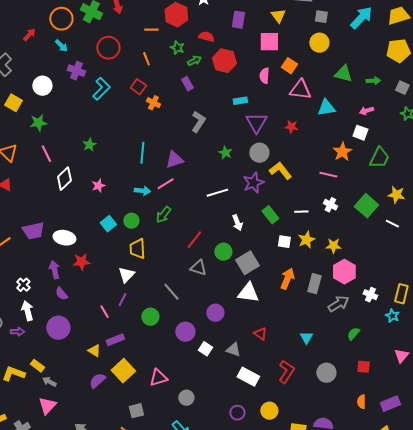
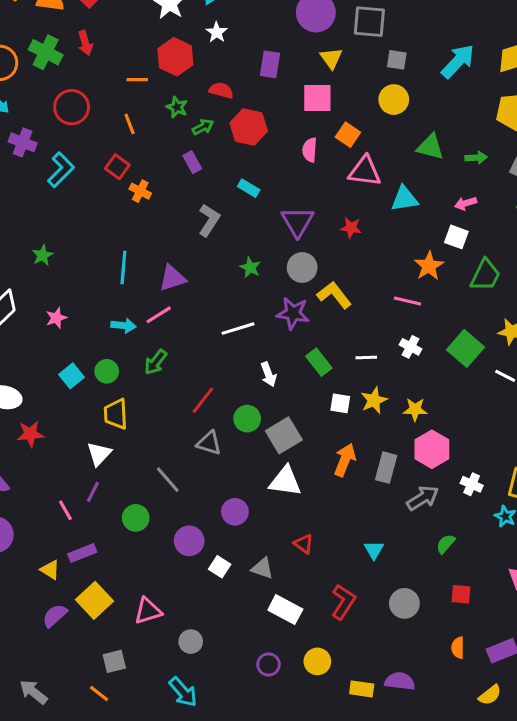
cyan rectangle: (240, 101) -> (249, 188), moved, turned 40
purple star: (253, 183) -> (293, 313), turned 30

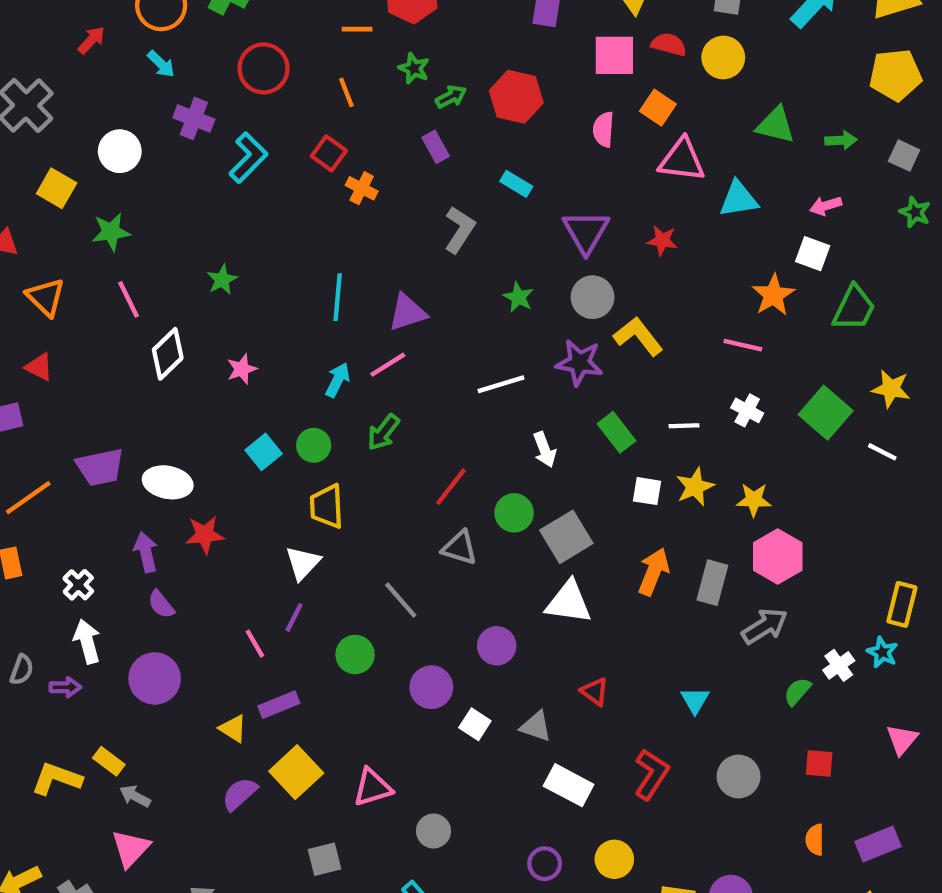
red semicircle: (221, 90) -> (669, 44), moved
cyan arrow: (123, 326) -> (338, 380), turned -70
white cross: (472, 484) -> (839, 665), moved, turned 30

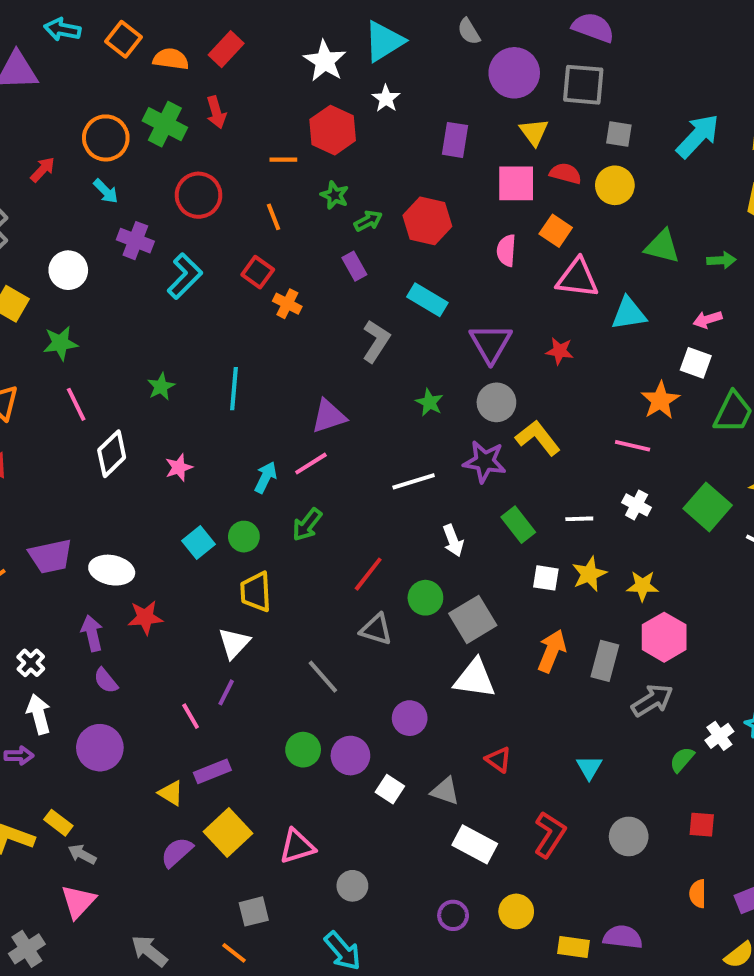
cyan rectangle: (516, 184) -> (427, 300), size x1.4
cyan line: (338, 297) -> (234, 389), moved
green circle: (355, 654) -> (303, 750), moved

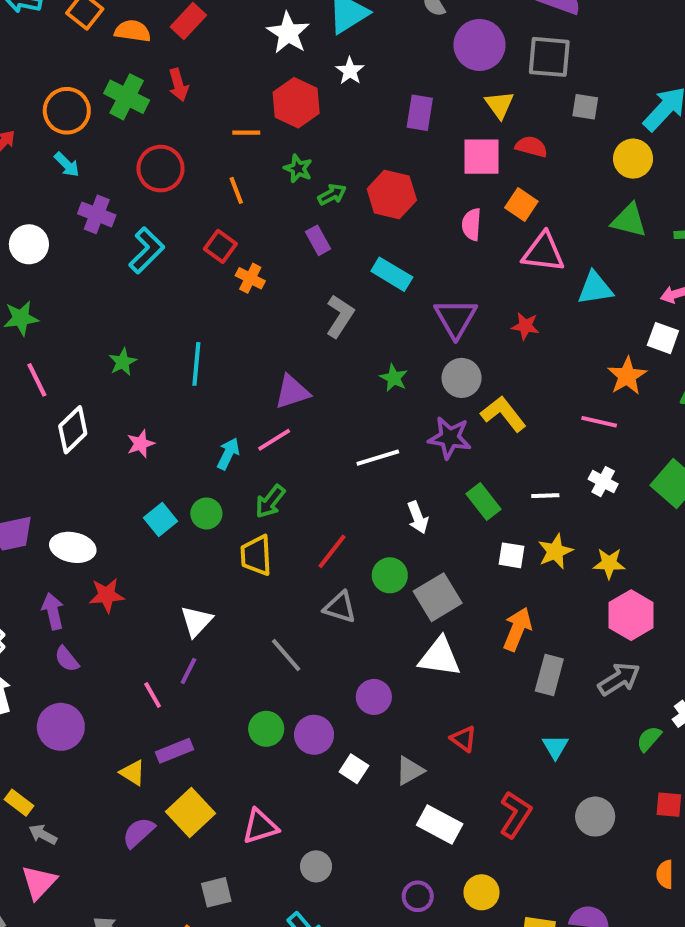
yellow circle: (615, 185) -> (633, 159), moved
yellow trapezoid: (256, 592) -> (256, 555), moved
gray rectangle: (605, 661) -> (549, 675), moved
gray triangle: (445, 791) -> (410, 771), turned -48

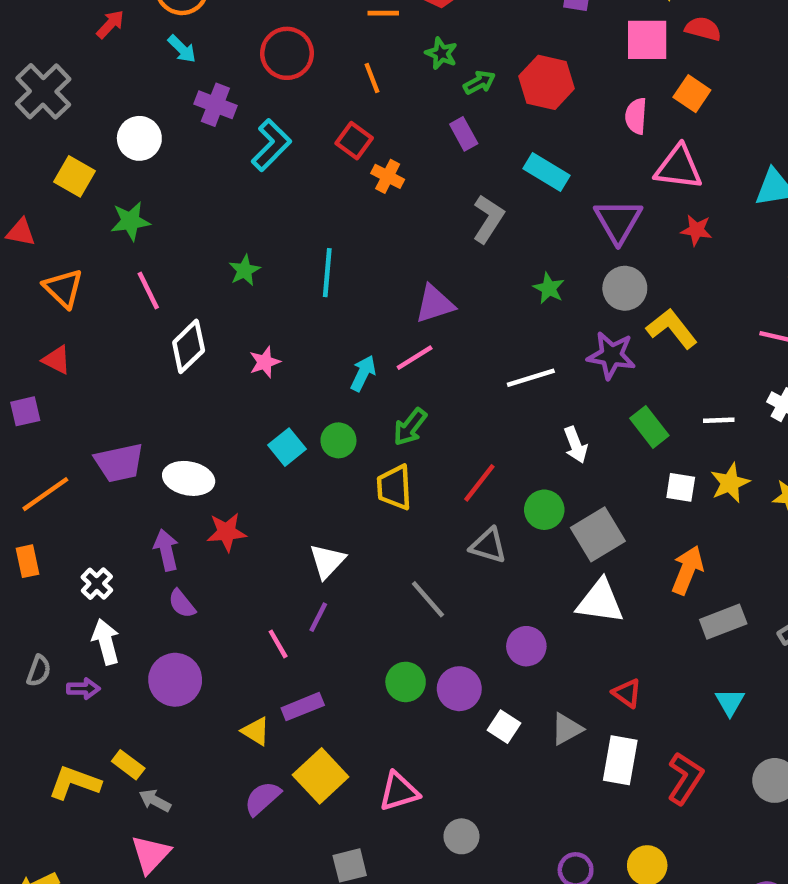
pink triangle: (543, 252) -> (678, 167), moved
gray rectangle: (549, 675) -> (723, 622), turned 54
white rectangle: (440, 825) -> (620, 760), moved, turned 72

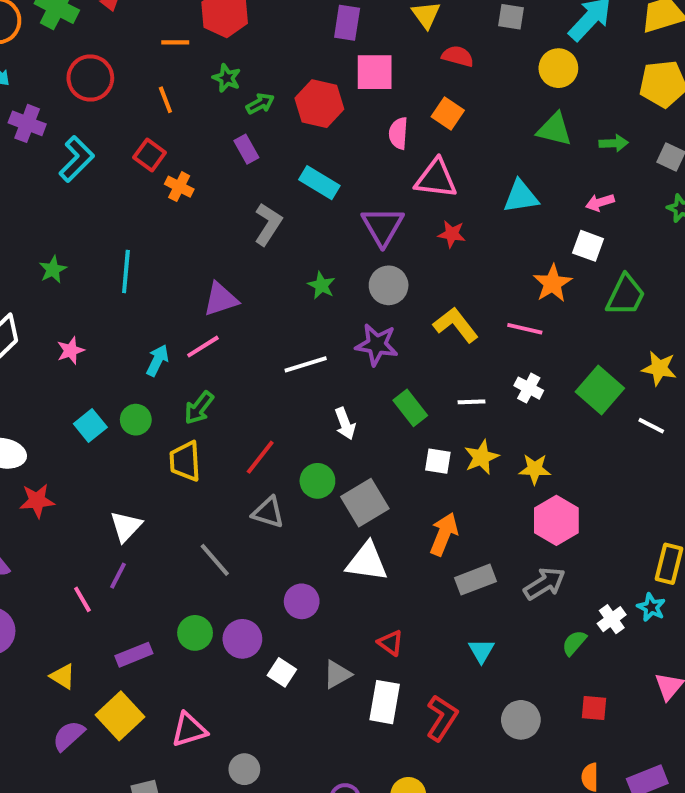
pink square: (647, 40) -> (375, 72), moved
yellow L-shape: (672, 329) -> (456, 325), moved
purple rectangle: (303, 707) -> (134, 655), moved

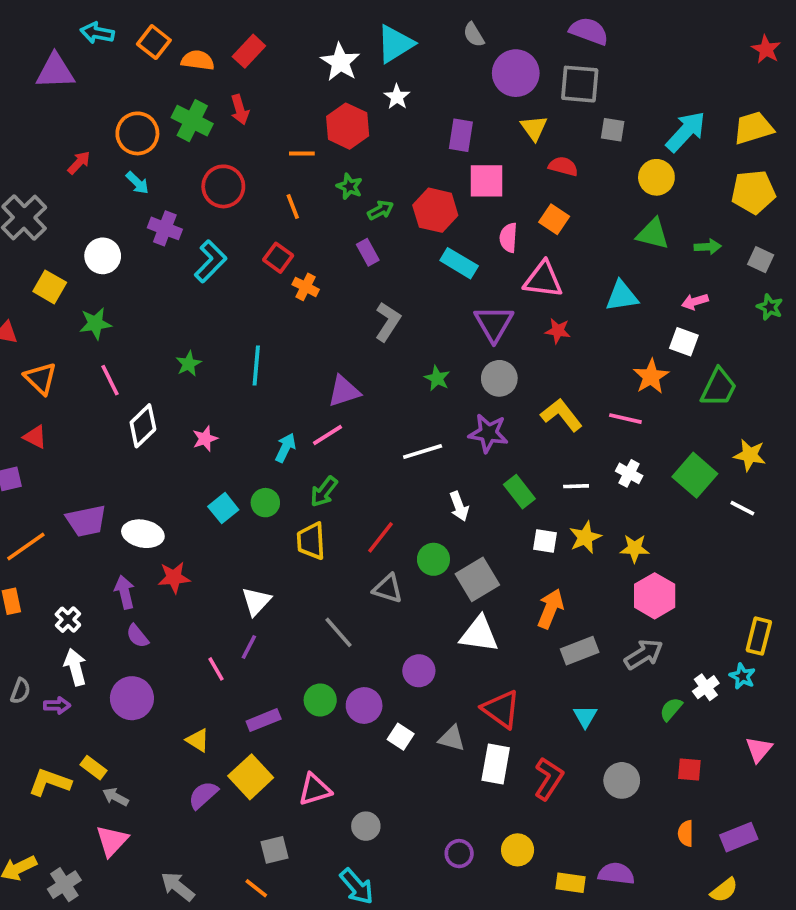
cyan rectangle: (319, 183) -> (459, 263), moved
red triangle: (391, 643) -> (501, 709), size x1.6
gray triangle: (337, 674) -> (452, 738), turned 44

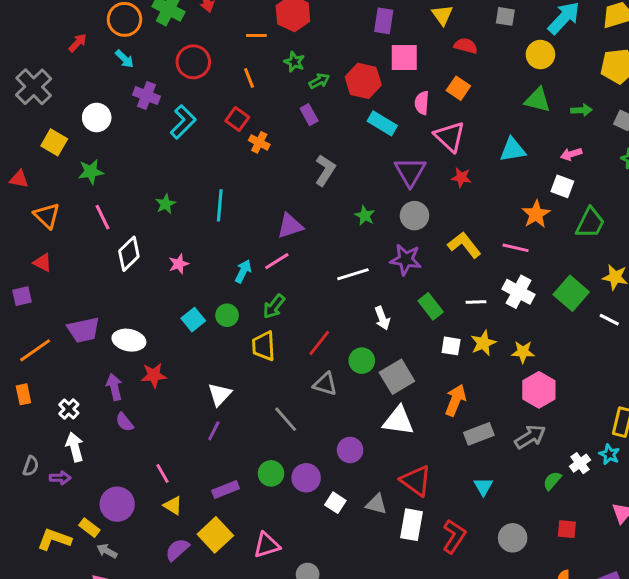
pink triangle: (543, 280) -> (450, 137), turned 36
white cross: (629, 473) -> (518, 292), size x1.5
pink line: (216, 669) -> (163, 473), moved
purple circle: (132, 698) -> (117, 504), moved

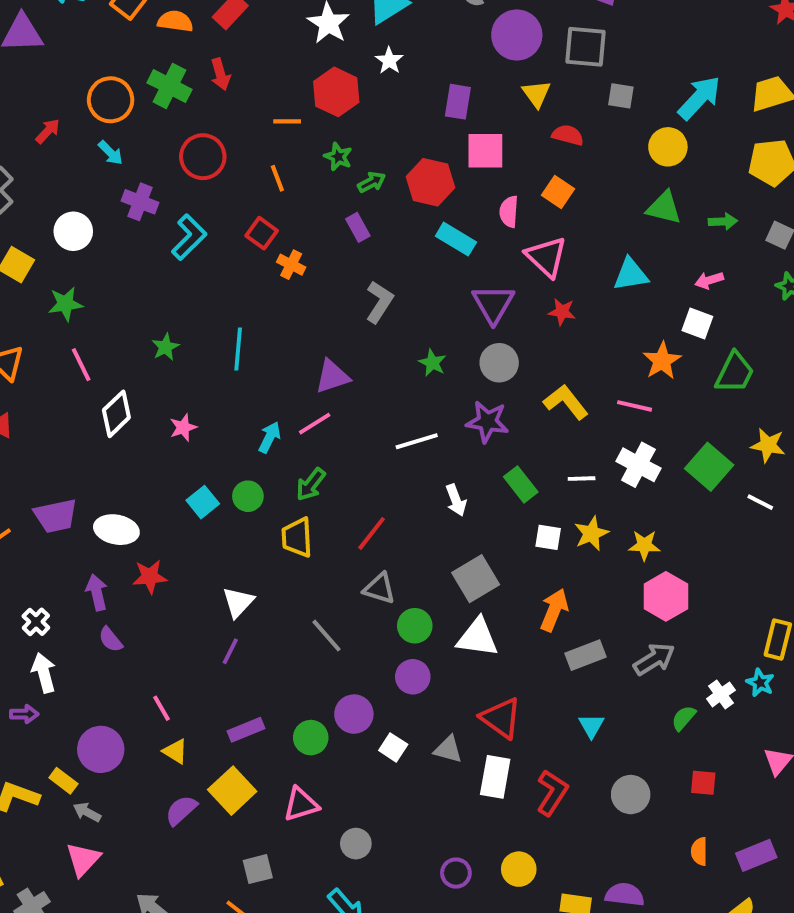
green circle: (362, 361) -> (415, 626), moved
green circle: (271, 473) -> (311, 738), moved

